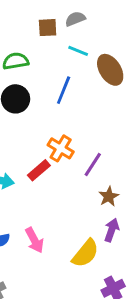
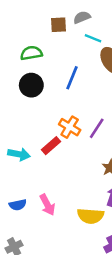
cyan line: (78, 51) -> (93, 38), moved
purple line: (93, 164) -> (97, 128), moved
yellow semicircle: (85, 253) -> (91, 216), turned 55

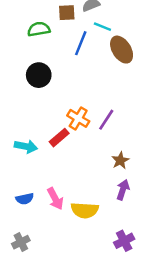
green semicircle: (31, 53) -> (39, 29), moved
blue line: (72, 78) -> (81, 43), moved
yellow semicircle: (91, 216) -> (85, 210), moved

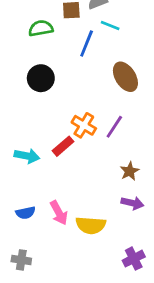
brown ellipse: (122, 50) -> (125, 77), moved
purple arrow: (123, 190) -> (132, 203), turned 84
gray cross: (21, 242) -> (21, 260), turned 36

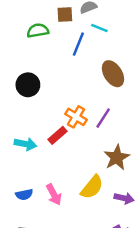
black circle: (41, 78) -> (28, 85), moved
brown star: (130, 171) -> (117, 158), size x1.5
purple arrow: (132, 203) -> (124, 198), moved
yellow semicircle: (91, 225) -> (92, 187), moved, turned -55

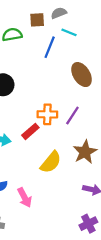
orange cross: (76, 117) -> (47, 114), turned -30
yellow semicircle: (92, 187) -> (51, 162), moved
pink arrow: (54, 195) -> (25, 197), moved

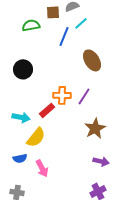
cyan line: (69, 32) -> (81, 23), turned -64
yellow semicircle: (51, 162) -> (36, 137), moved

